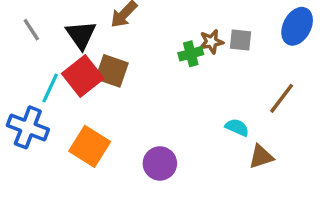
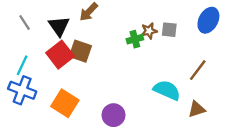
cyan line: (50, 88) -> (22, 65), moved
cyan semicircle: (237, 127) -> (167, 90), size x1.6
brown triangle: (261, 157) -> (197, 109), moved

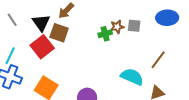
blue ellipse: (208, 20) -> (167, 18), turned 60
brown square: (80, 51) -> (59, 33), moved

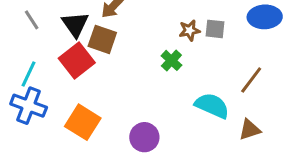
green cross: (105, 34) -> (171, 60), moved, turned -32

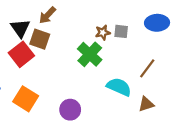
green cross: (171, 60) -> (90, 54), size x1.6

